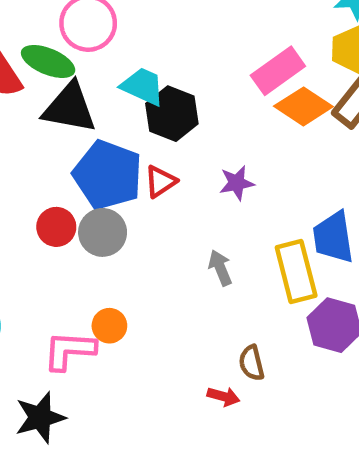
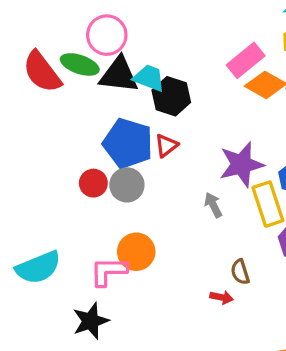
black triangle: (69, 108) -> (119, 75), moved
purple star: (237, 183) -> (241, 164), moved, size x1.8
orange circle: (109, 326) -> (136, 252), size x1.5

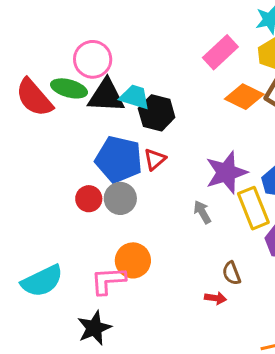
pink rectangle: (246, 60) -> (220, 52), moved

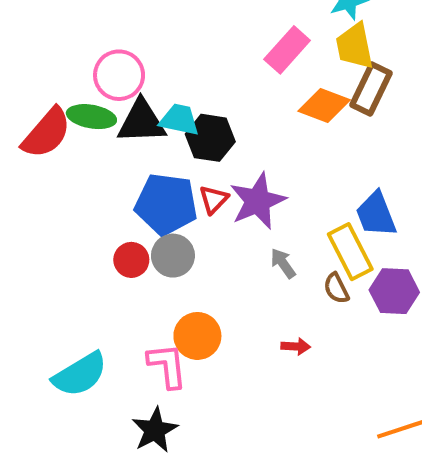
red semicircle: (34, 98) -> (46, 133), turned -93
purple star: (226, 173) -> (258, 201), moved
brown semicircle: (231, 273) -> (336, 288), moved
pink L-shape: (108, 280) -> (167, 366), turned 93
red arrow: (215, 298) -> (296, 346), moved

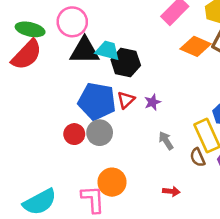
green ellipse: (91, 117) -> (30, 29), moved
purple star: (258, 201) -> (152, 102), size x0.5

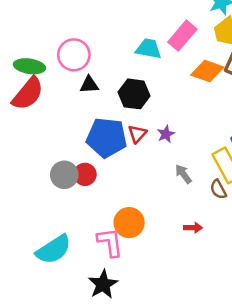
black triangle: (85, 51) -> (89, 85), size x0.6
cyan trapezoid: (107, 51) -> (148, 49), moved
gray circle: (100, 133) -> (64, 175), moved

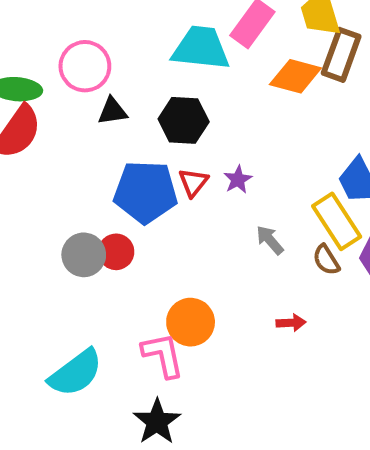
cyan trapezoid: (148, 49) -> (201, 48), size x1.4

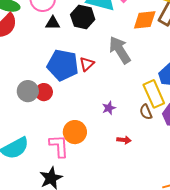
orange diamond: (295, 76) -> (145, 20), turned -30
black hexagon: (184, 120) -> (83, 17), moved
purple star: (238, 180) -> (109, 108), moved
gray arrow: (270, 240) -> (120, 50), moved, size x1.8

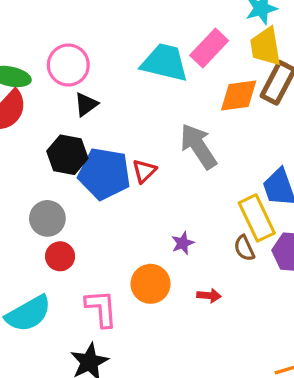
black hexagon: (83, 17) -> (67, 155), moved
black triangle: (53, 23) -> (86, 104), turned -35
red circle: (44, 92) -> (60, 256), moved
orange circle: (75, 132) -> (150, 284), moved

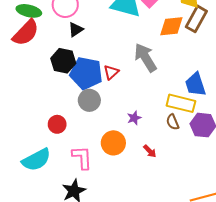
gray circle: (47, 218) -> (89, 100), moved
yellow rectangle: (257, 218) -> (181, 103), turned -52
red arrow: (209, 296) -> (150, 151), turned 40

